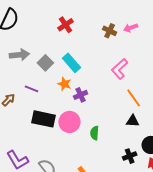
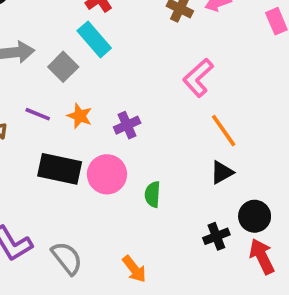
cyan rectangle: (72, 63) -> (94, 39), moved
orange star: (64, 84) -> (80, 116), moved
black triangle: (133, 121) -> (222, 172), turned -32

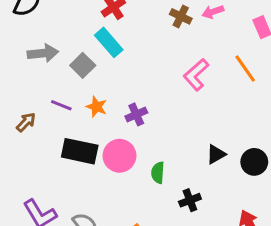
orange line: (224, 131) -> (245, 68), moved
black circle: (255, 216) -> (254, 162), moved
black cross: (216, 236) -> (190, 200), moved

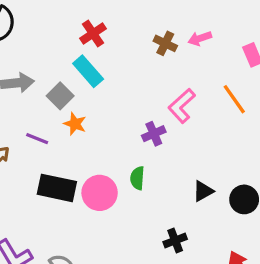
orange star: (97, 107) -> (75, 124), moved
purple cross: (136, 114) -> (154, 134), moved
green semicircle: (158, 173) -> (137, 178), moved

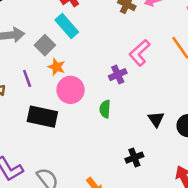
purple line: (37, 139) -> (27, 78), turned 48
black triangle: (203, 191) -> (156, 119), turned -36
pink circle: (100, 193) -> (71, 90), moved

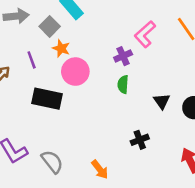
green semicircle: (105, 109) -> (123, 84), moved

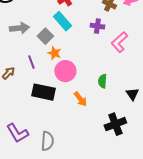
purple cross: (123, 56) -> (97, 26), moved, turned 32
black cross: (140, 140) -> (115, 124), size x1.5
gray semicircle: (52, 162) -> (47, 141), turned 42
orange arrow: (100, 169) -> (80, 99), moved

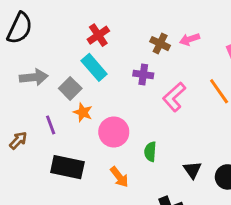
pink circle: (65, 71) -> (114, 132), moved

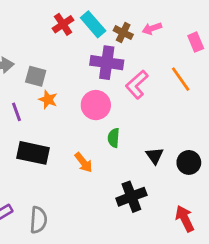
cyan rectangle: (94, 67) -> (93, 24), moved
purple cross: (143, 74) -> (107, 63), size x1.6
gray square: (70, 88) -> (36, 76), turned -30
pink circle: (114, 132) -> (96, 105), moved

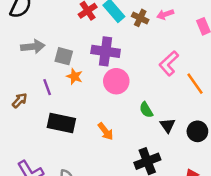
purple cross: (107, 63) -> (106, 51), moved
orange line: (181, 79) -> (195, 84), moved
pink L-shape: (137, 85) -> (169, 63), moved
green semicircle: (114, 138) -> (146, 110), moved, turned -35

